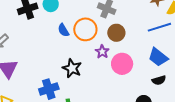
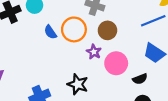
black star: (72, 68) -> (78, 84), moved
black semicircle: (159, 80) -> (140, 79), moved

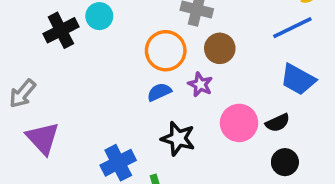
blue semicircle: (50, 32) -> (159, 92), moved, turned 104
pink circle: (116, 63) -> (239, 123), moved

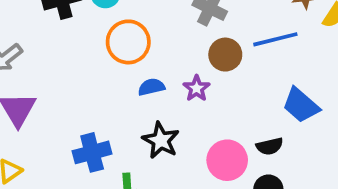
blue line: (292, 28) -> (275, 39), moved
orange circle: (166, 51) -> (128, 42), moved
pink circle: (239, 123) -> (227, 160), moved

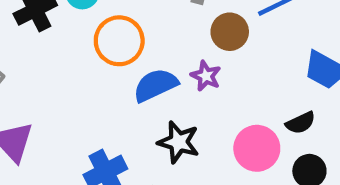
blue semicircle: (151, 87) -> (156, 85), size x1.5

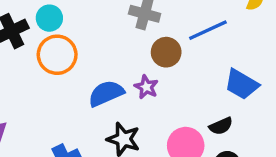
orange circle: (119, 41) -> (57, 55), moved

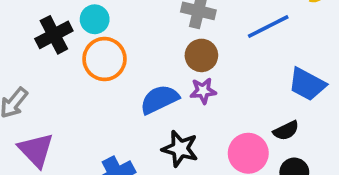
brown circle: (166, 52) -> (201, 55), moved
purple star: (146, 87) -> (203, 91), turned -30

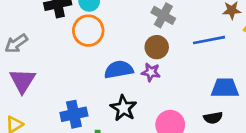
blue trapezoid: (307, 84) -> (225, 88), turned 136
black semicircle: (286, 131) -> (213, 118), moved

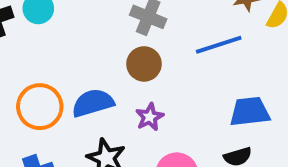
orange circle: (88, 31) -> (40, 107), moved
purple star: (151, 72) -> (150, 117), moved, turned -30

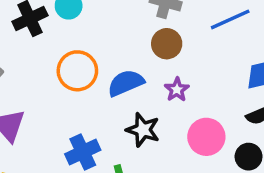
orange circle: (40, 107) -> (77, 71), moved

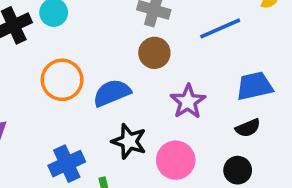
purple star: (177, 90) -> (188, 102), moved, size x1.4
pink circle: (206, 137) -> (176, 160), moved

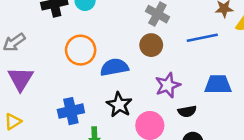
black semicircle: (248, 128) -> (187, 111), moved

